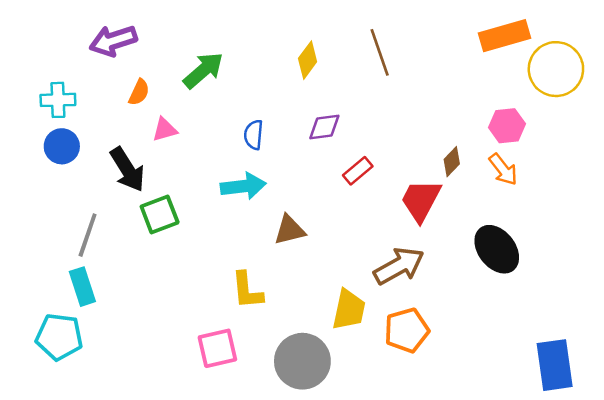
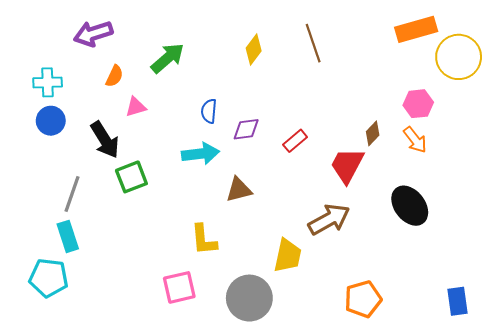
purple diamond: (324, 127) -> (246, 129), moved
orange pentagon: (407, 330) -> (363, 299), moved
blue rectangle: (555, 365) -> (458, 301), size x0.7

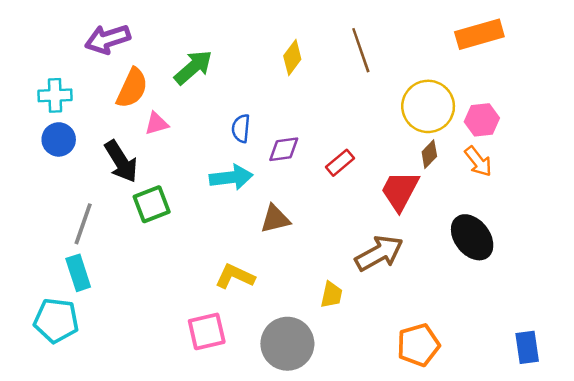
yellow circle: (459, 57) -> (428, 106), moved
orange semicircle: (114, 76) -> (132, 88), size x1.6
yellow L-shape: (204, 240) -> (235, 276), turned 120
yellow trapezoid: (288, 256) -> (331, 295), size x0.7

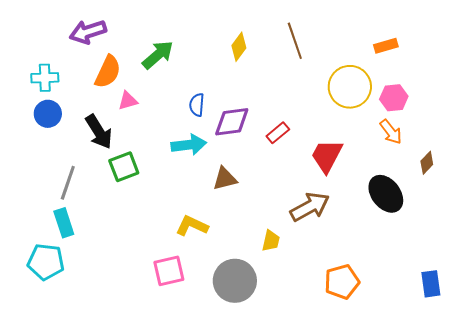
orange rectangle: (479, 34) -> (386, 46), moved, size x0.6
purple diamond: (284, 149) -> (232, 122), size x1.4
brown diamond: (429, 154) -> (427, 163), moved

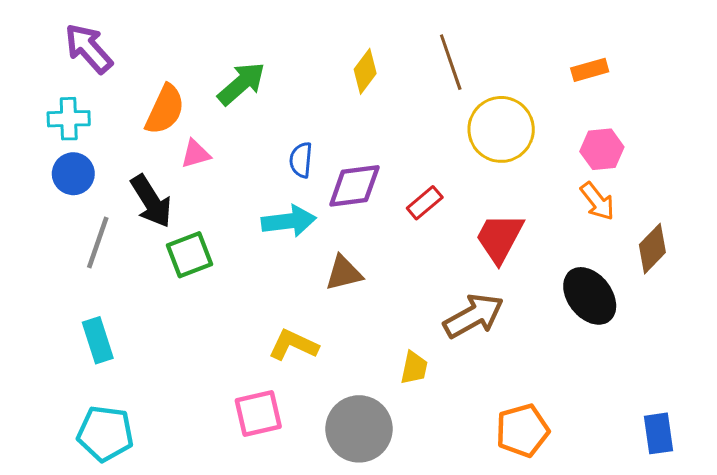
purple arrow: (88, 32) -> (89, 48), moved, turned 66
yellow circle: (350, 87) -> (501, 129), moved
brown diamond: (427, 163) -> (652, 249), size x1.4
gray line: (68, 183) -> (98, 242), moved
cyan pentagon: (46, 262) -> (105, 433), moved

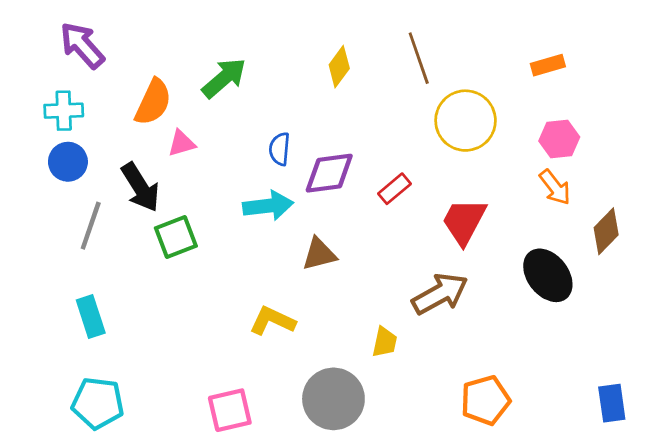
pink square: (258, 414) -> (230, 410), moved

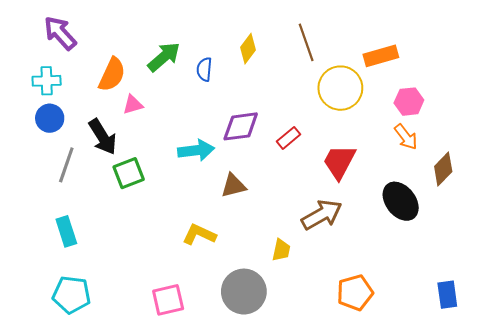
orange rectangle: (548, 65) -> (381, 56), moved, size x1.4
blue semicircle: (280, 149) -> (204, 69), moved

